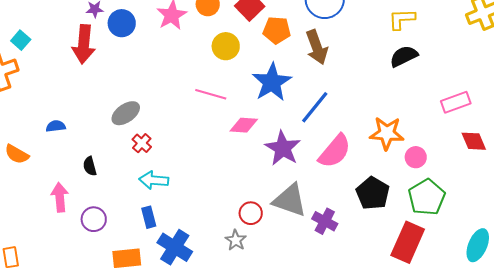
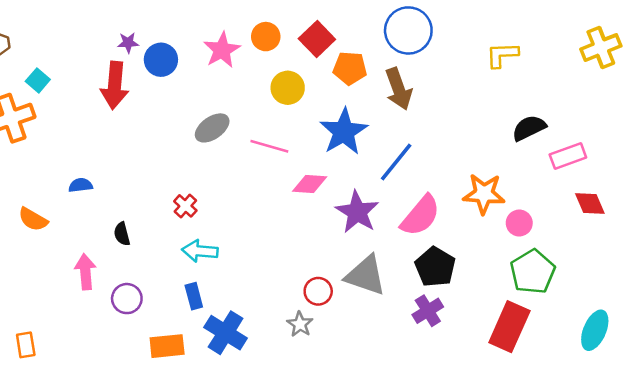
black semicircle: (404, 56) -> (529, 128), moved
gray ellipse: (126, 113) -> (212, 128), moved
black pentagon: (373, 193) -> (435, 267), moved
purple cross: (325, 221) -> (428, 311), moved, turned 30

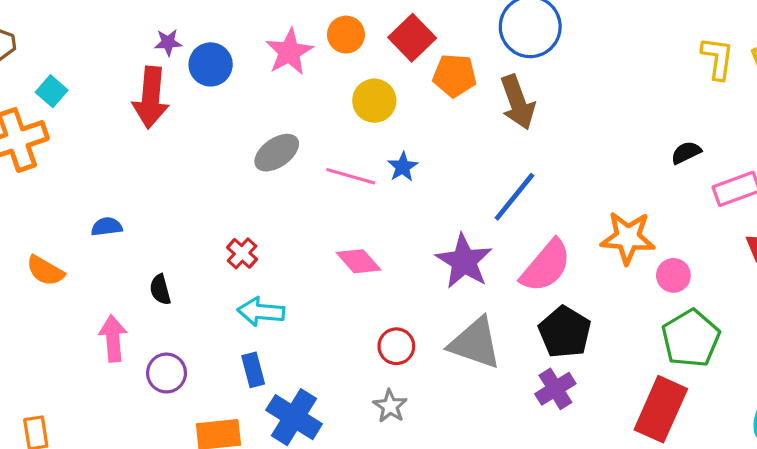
yellow L-shape: (502, 55) -> (718, 58), moved, turned 100
black semicircle: (529, 128) -> (686, 153), size x0.7
blue star: (344, 132) -> (403, 167), moved, size x0.5
pink diamond: (310, 184) -> (359, 261), moved, turned 44
red circle: (318, 291) -> (396, 346), moved

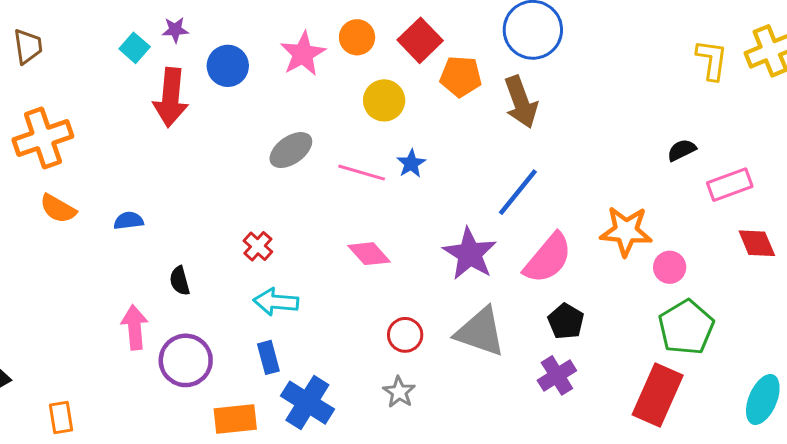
purple star: (168, 42) -> (175, 30), moved
cyan square: (52, 91) -> (135, 48), moved
orange semicircle: (45, 271) -> (58, 209), moved
black pentagon: (565, 332) -> (566, 321), size x0.7
purple circle: (167, 373) -> (186, 360), size x1.4

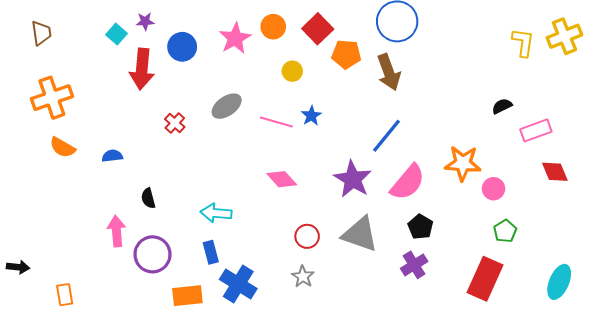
yellow circle: (384, 100) -> (292, 71), size x0.7
red cross: (258, 246) -> (175, 123), moved
green pentagon: (686, 327) -> (505, 231), size x0.6

